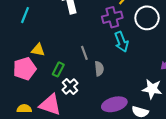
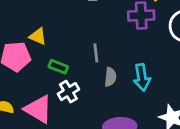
cyan arrow: (121, 42) -> (142, 77), moved
green rectangle: (58, 69) -> (58, 67), turned 72

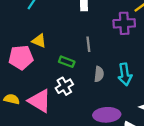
gray line: (96, 53) -> (88, 44), moved
green rectangle: (58, 67) -> (67, 62), moved

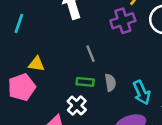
green rectangle: (67, 62) -> (85, 82), moved
cyan arrow: (125, 74) -> (142, 93), moved

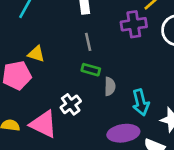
gray line: (90, 54) -> (88, 42), moved
green rectangle: (85, 82) -> (91, 70), moved

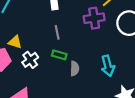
cyan arrow: (141, 102) -> (108, 66), moved
white cross: (71, 104) -> (30, 60), moved

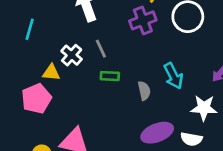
white cross: (30, 60) -> (72, 55), moved
gray semicircle: (75, 68) -> (144, 91), moved

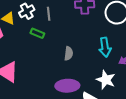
green rectangle: (110, 76) -> (37, 33), moved
cyan arrow: (173, 76) -> (105, 47), moved

